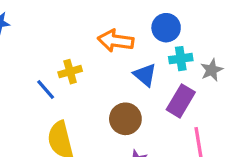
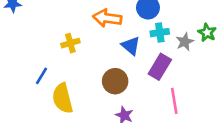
blue line: (46, 89) -> (42, 76), moved, turned 72

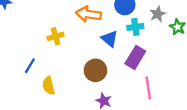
gray star: (185, 42) -> (158, 14), moved
yellow semicircle: (63, 98) -> (49, 86), size x0.7

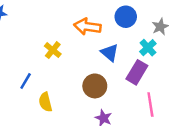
cyan cross: (135, 27) -> (148, 48), moved, turned -35
yellow cross: (56, 36) -> (53, 50), turned -35

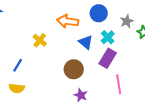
cyan cross: (148, 48) -> (108, 37), moved
yellow semicircle: (45, 102) -> (17, 88), moved, turned -70

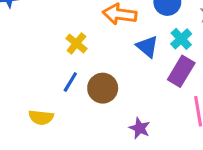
blue line: (18, 65) -> (70, 82), moved
brown circle: (74, 69) -> (103, 88), moved

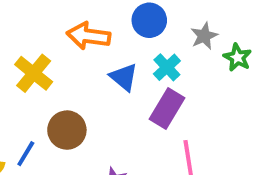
yellow cross: (76, 43) -> (34, 73), size x1.4
blue line: (70, 82) -> (26, 154), moved

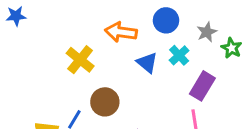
purple rectangle: (167, 108) -> (202, 86), moved

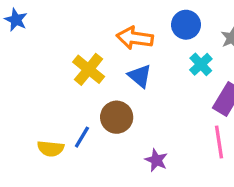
blue star: (16, 16) -> (16, 20), turned 30
blue triangle: (147, 63) -> (140, 76), moved

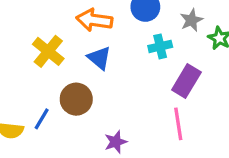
cyan cross: (201, 64) -> (160, 46), turned 30
purple star: (156, 160) -> (116, 142), turned 30

